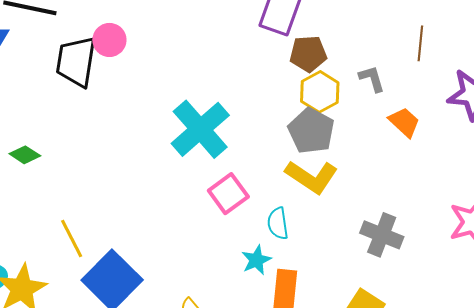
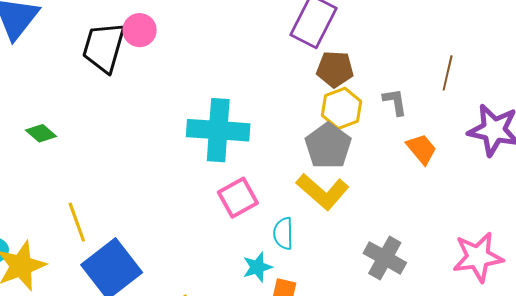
cyan cross: (200, 129) -> (218, 130), turned 38

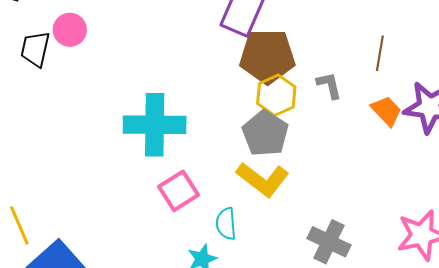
black trapezoid: (104, 47) -> (35, 49), size x0.7
brown pentagon: (335, 69) -> (267, 56), size x1.5
orange trapezoid: (422, 149) -> (386, 111), moved

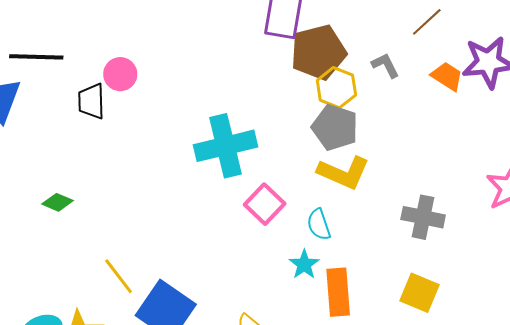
brown line: (380, 53) -> (427, 22), turned 52

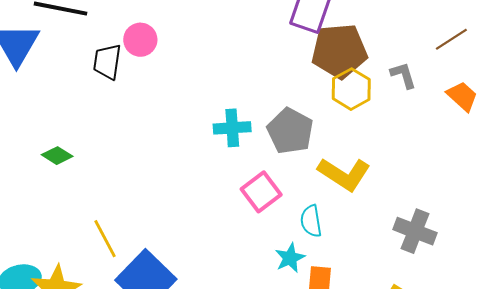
gray pentagon: (335, 127) -> (290, 131), moved
cyan cross: (226, 146) -> (232, 128), size x0.6

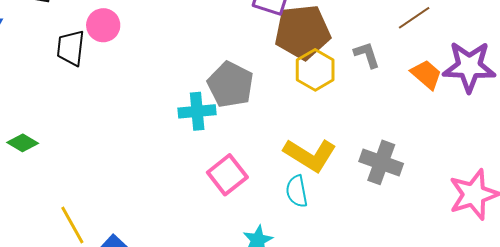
gray pentagon: (290, 131) -> (230, 85), moved
cyan semicircle: (311, 221) -> (297, 191), moved
gray cross: (415, 231) -> (381, 162), moved

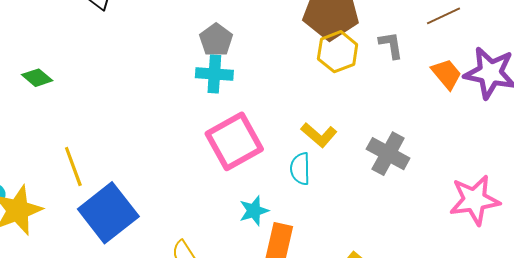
gray pentagon: (230, 85) -> (216, 40), moved, size x0.7
yellow L-shape: (310, 155) -> (319, 135), size x0.7
pink square: (227, 175) -> (234, 141), size x1.4

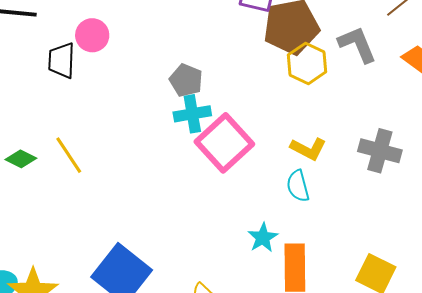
gray L-shape: (391, 45) -> (357, 44), size x1.4
pink square: (234, 141) -> (224, 143), moved
yellow line: (73, 166) -> (69, 155), moved

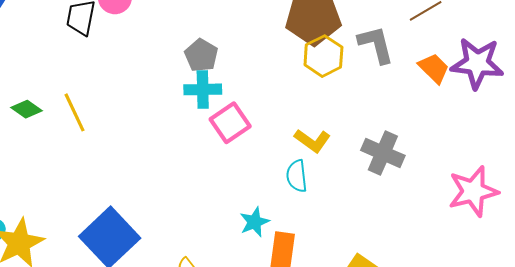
pink square: (224, 143) -> (230, 123), size x0.7

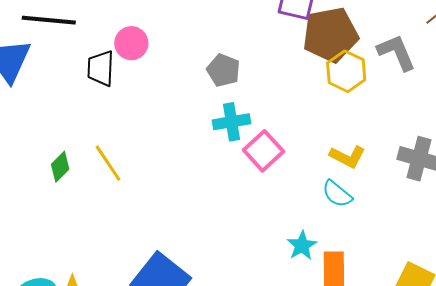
gray pentagon: (201, 55) -> (223, 70), moved
green diamond: (27, 109) -> (60, 167), turned -72
cyan semicircle: (297, 176) -> (337, 194), turned -36

